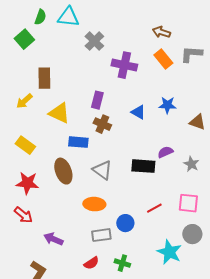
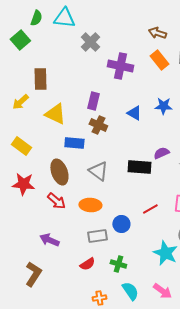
red arrow: (23, 215) -> (56, 201), moved

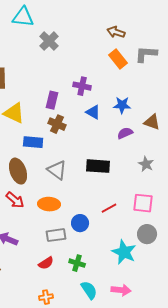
purple cross: (120, 66) -> (82, 86), moved, size x0.7
purple semicircle: (161, 153) -> (125, 133), moved
pink arrow: (162, 291) -> (121, 290), turned -30
orange cross: (99, 298) -> (46, 297), moved

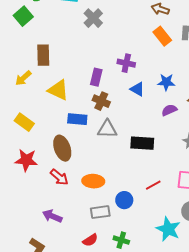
gray triangle: (57, 170) -> (107, 129), moved, turned -35

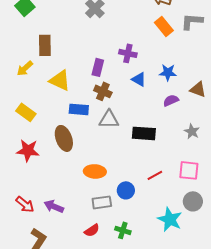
red arrow: (59, 177) -> (25, 204), moved

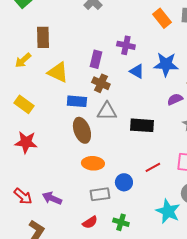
blue star: (168, 72) -> (166, 64), size x1.4
purple semicircle: (171, 100) -> (175, 99), moved
brown ellipse: (64, 138) -> (82, 130), moved

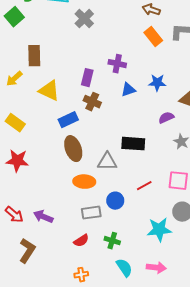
blue star: (166, 64) -> (157, 83), size x0.7
blue triangle: (137, 71) -> (128, 90), turned -49
blue rectangle: (77, 101) -> (68, 120), turned -30
gray triangle: (107, 111) -> (107, 162), moved
cyan star: (168, 211) -> (159, 230), turned -30

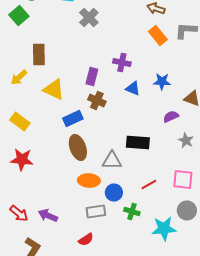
blue triangle: (128, 90) -> (133, 88), turned 42
blue circle: (115, 201) -> (114, 192), moved
green cross: (112, 241) -> (132, 212), moved

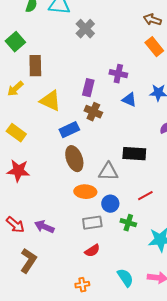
green square: (19, 16) -> (15, 42), moved
red semicircle: (86, 240) -> (92, 251), moved

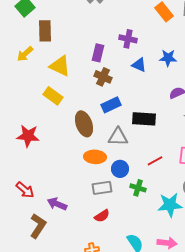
blue rectangle: (69, 130) -> (111, 105), moved
yellow rectangle: (16, 133) -> (53, 96), moved
purple arrow: (44, 227) -> (57, 204), moved

